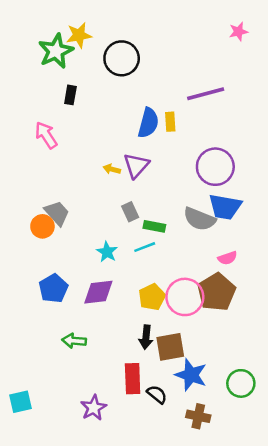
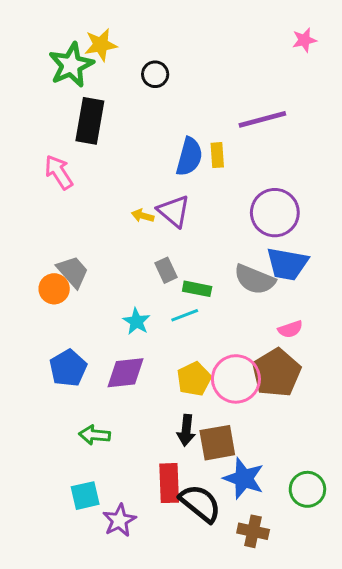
black circle: (122, 58) -> (155, 74), size x0.6
black rectangle: (70, 95) -> (90, 121), size x1.8
purple triangle: (136, 165) -> (174, 211), turned -32
black semicircle: (157, 394) -> (200, 503), size x1.6
cyan square: (21, 402) -> (85, 496), moved

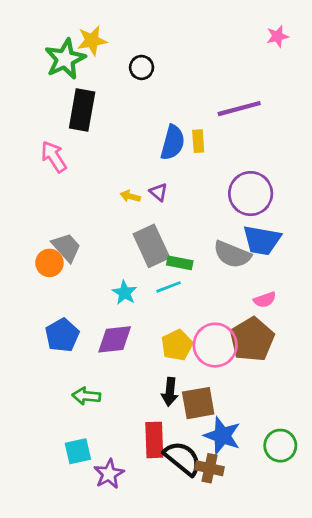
purple triangle: (174, 211) -> (159, 192), size x0.6
gray rectangle: (166, 270) -> (151, 246), size x1.8
brown cross: (253, 531) -> (210, 468), moved

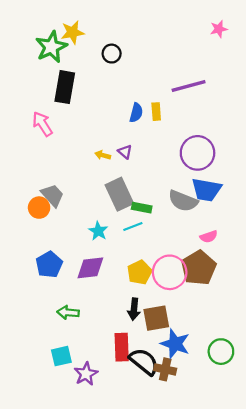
blue semicircle: (173, 143) -> (136, 113), size x0.7

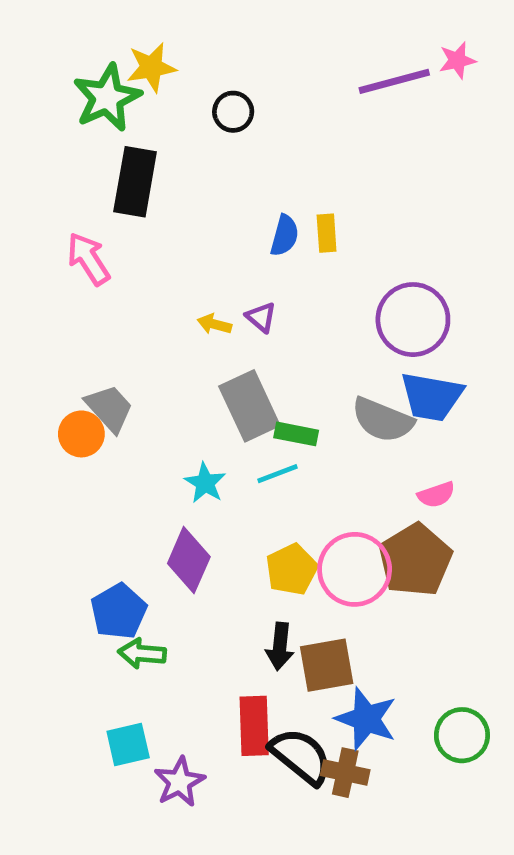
purple line: (189, 86) -> (394, 81), moved
blue pentagon: (49, 264) -> (119, 611), moved
purple diamond: (90, 268) -> (189, 560), turned -60

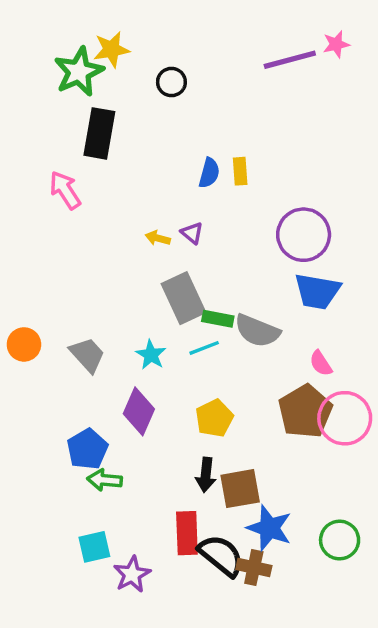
gray trapezoid: (109, 408) -> (87, 355), moved
gray semicircle: (383, 420) -> (257, 331), moved
orange circle: (81, 434) -> (24, 344), moved
pink semicircle: (436, 495) -> (321, 363), turned 76
pink circle: (355, 569) -> (345, 418), moved

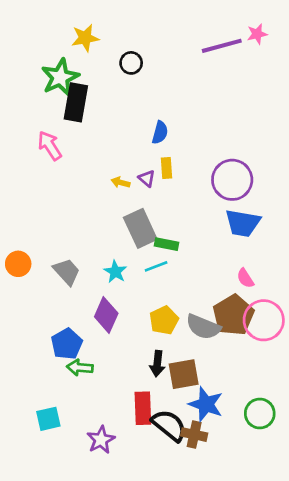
green star: (79, 72) -> (60, 77), moved
yellow rectangle: (240, 171) -> (167, 168), moved
gray semicircle: (257, 331) -> (203, 327), moved
cyan square: (94, 547) -> (48, 419), moved

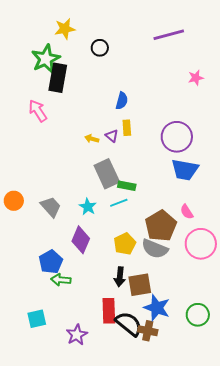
pink star: (257, 34) -> (196, 78), moved
brown pentagon: (233, 315) -> (161, 226), moved

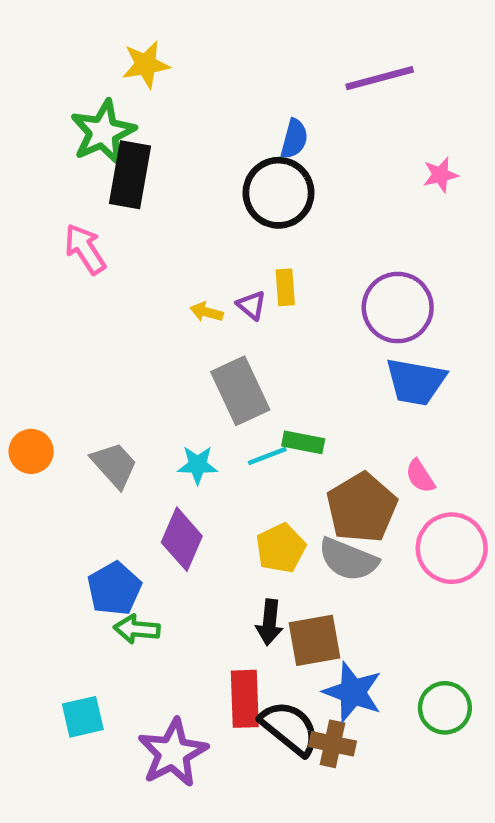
black circle: (100, 48) -> (278, 193), moved, size x1.8
blue semicircle: (122, 101) -> (294, 139), moved
green rectangle: (127, 186) -> (303, 442), moved
cyan star: (88, 207) -> (198, 465), turned -30
purple star: (77, 335) -> (173, 753), size x1.4

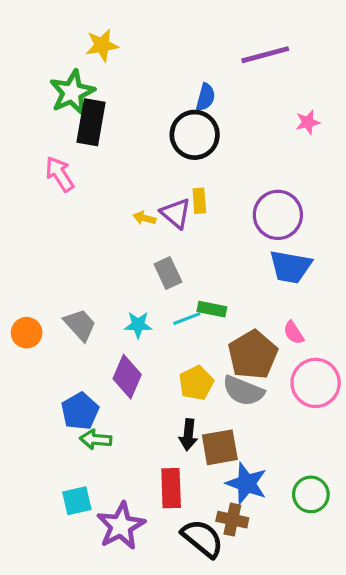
purple triangle: (252, 305) -> (176, 213), size x1.5
gray rectangle: (240, 391) -> (168, 273), size x0.7
orange circle: (31, 451) -> (27, 333), moved
cyan square: (83, 717) -> (77, 501), moved
black semicircle: (290, 728) -> (202, 538), moved

